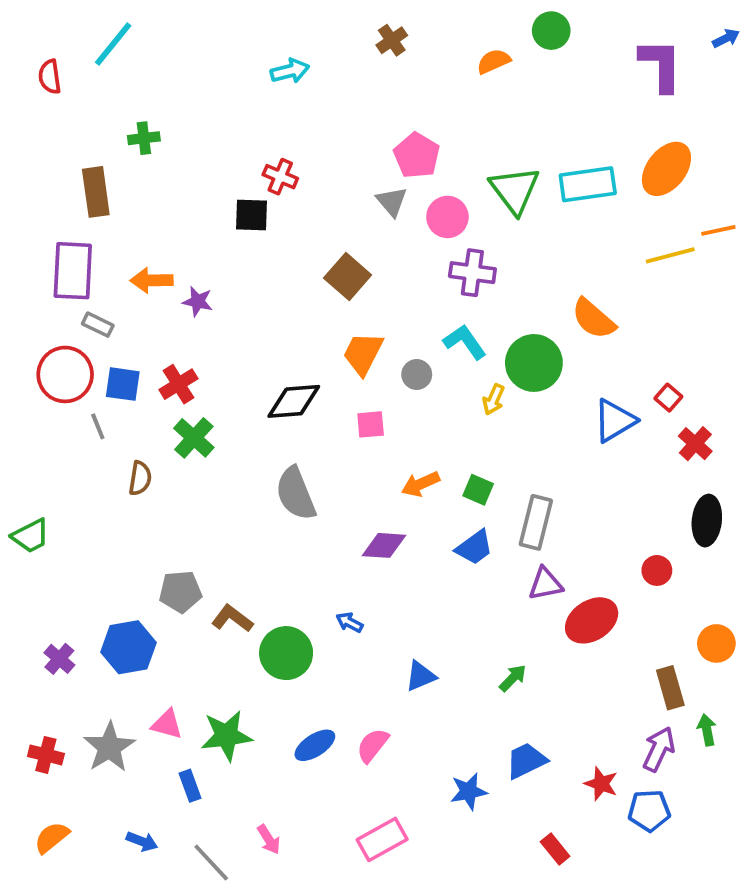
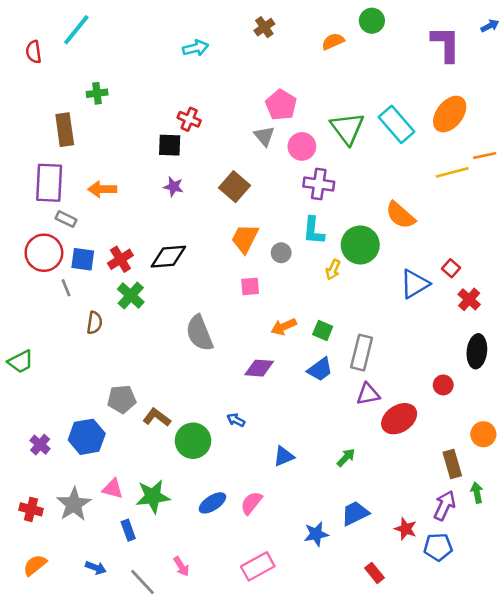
cyan rectangle: (588, 184) -> (397, 124), turned 57
purple star: (198, 301) -> (174, 187), moved
cyan L-shape: (465, 342) -> (314, 231), turned -140
black diamond: (294, 401) -> (168, 257), moved

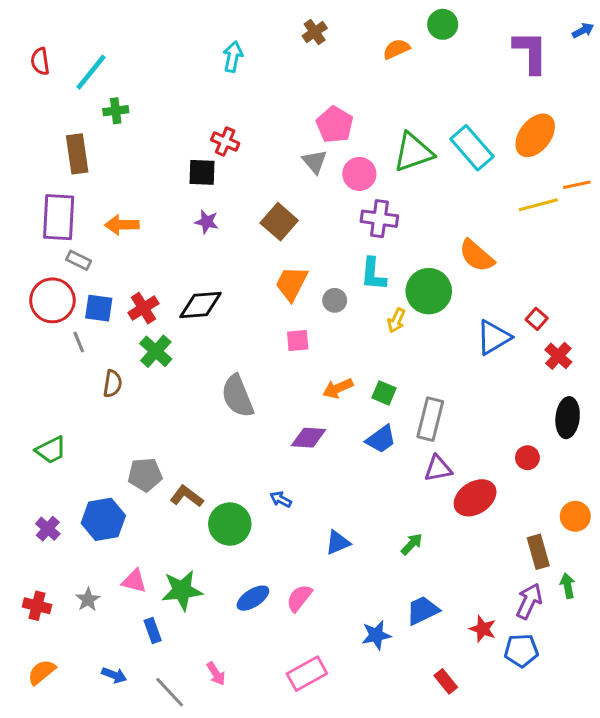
cyan line: (76, 30) -> (91, 72), moved
cyan arrow: (196, 48) -> (233, 57), turned -65
green triangle: (347, 128) -> (413, 152), turned 48
green trapezoid: (21, 362) -> (51, 450), moved
gray star: (74, 504) -> (88, 600), size x0.6

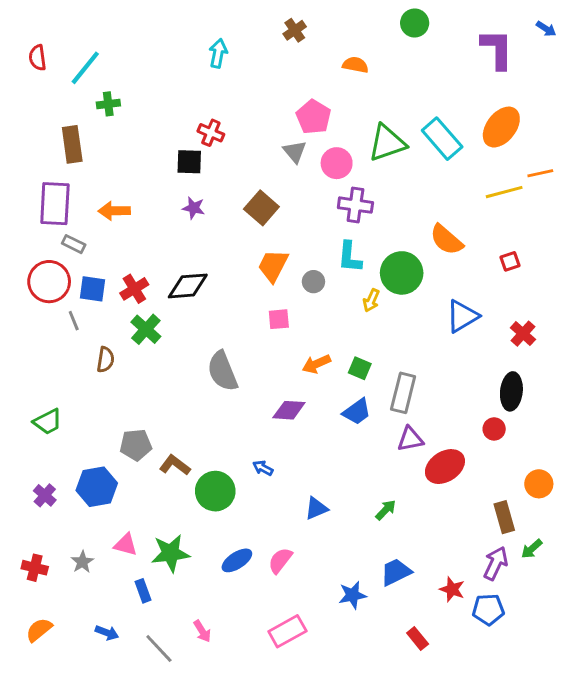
blue arrow: (583, 30) -> (546, 29), turned 60
orange semicircle: (396, 49) -> (355, 65), moved, turned 35
red square: (537, 319) -> (510, 261), moved, turned 30
black ellipse: (568, 418) -> (511, 391), moved
green arrow: (568, 586) -> (532, 549), turned -120

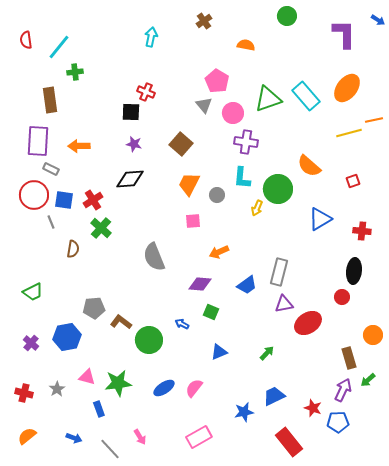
black diamond: (188, 286) -> (130, 179), moved
red cross: (523, 334) -> (362, 231), turned -36
green square: (360, 368) -> (211, 312), moved
red rectangle: (418, 638) -> (289, 442), size x1.8

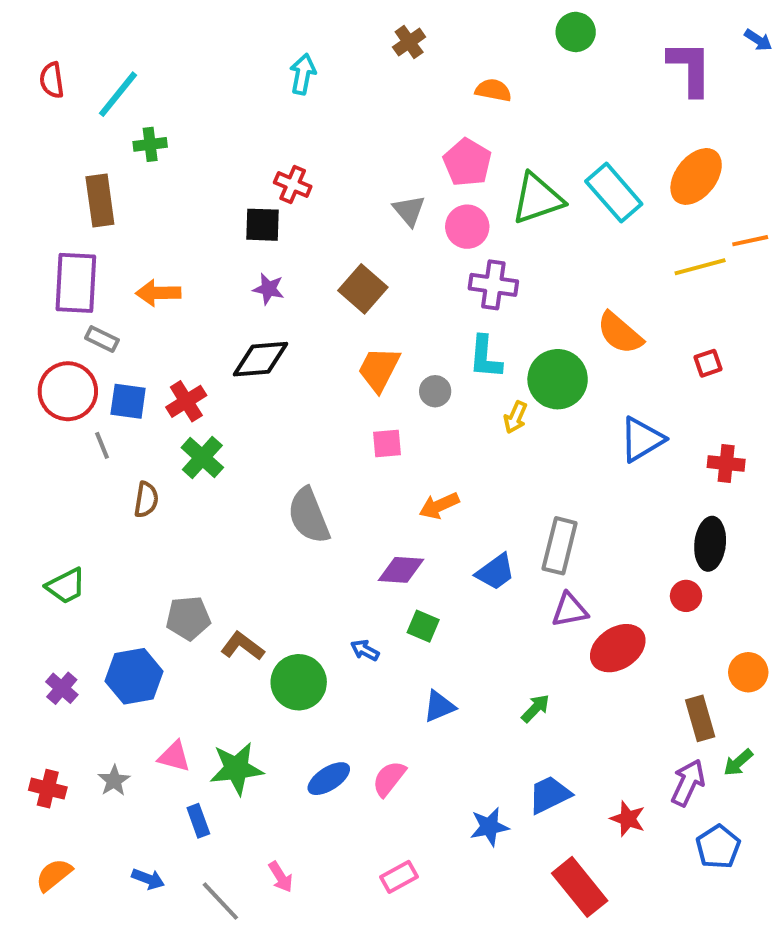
pink pentagon: (217, 81) -> (467, 162), moved
blue pentagon: (338, 422) -> (718, 847), moved, turned -30
pink rectangle: (199, 437) -> (399, 877), size x0.7

